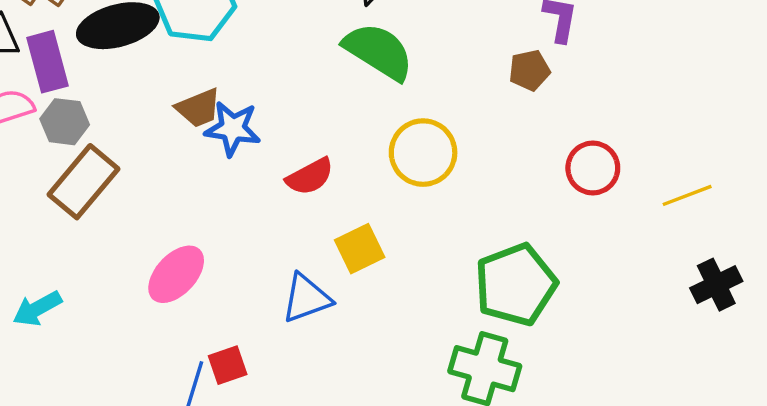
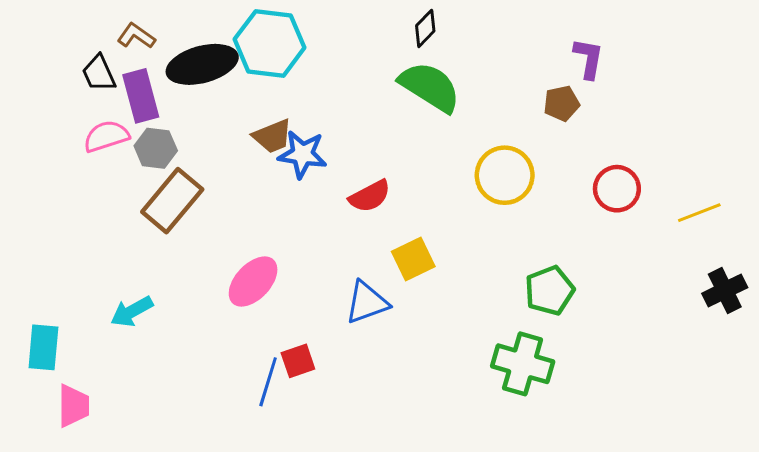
yellow circle: (423, 153) -> (505, 175), moved
green pentagon: (516, 285) -> (550, 290), size x0.7

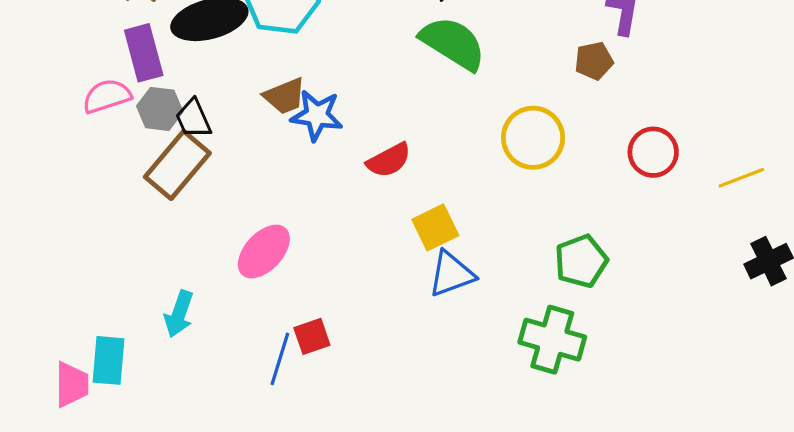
black trapezoid: (99, 73) -> (193, 119), moved
blue triangle: (367, 302) -> (451, 274), moved
cyan arrow: (132, 311) -> (179, 314), moved, turned -42
cyan rectangle: (43, 347) -> (108, 360), moved

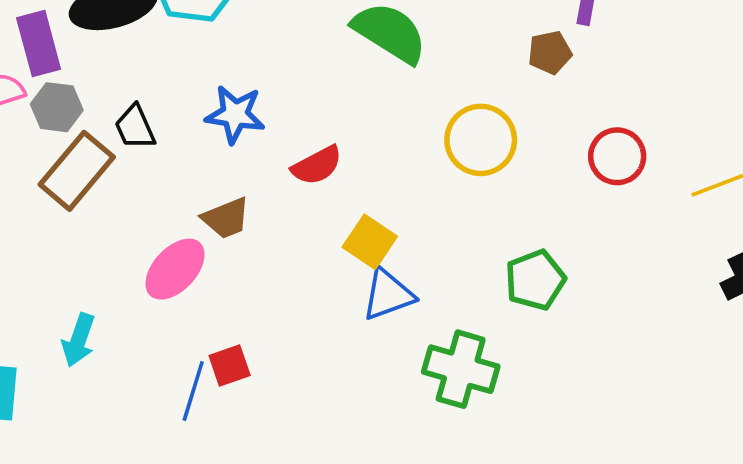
brown trapezoid: (285, 96) -> (226, 218), moved
black trapezoid: (193, 119) -> (135, 127), moved
yellow square: (435, 227) -> (370, 242), turned -30
green cross: (552, 340) -> (461, 369), moved

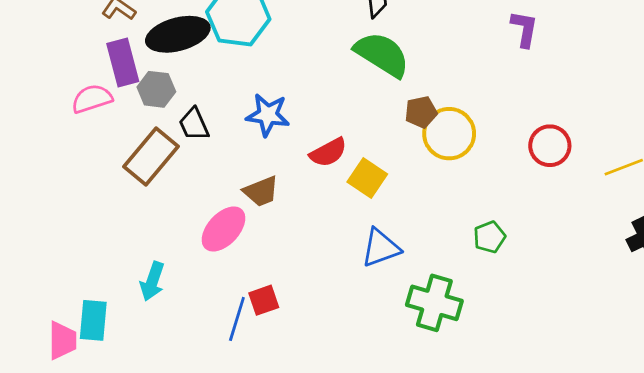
brown pentagon: (550, 53) -> (421, 112), moved
gray hexagon: (57, 107) -> (156, 89), moved
yellow square: (370, 242) -> (367, 178), moved
green pentagon: (535, 280) -> (489, 237), size x0.7

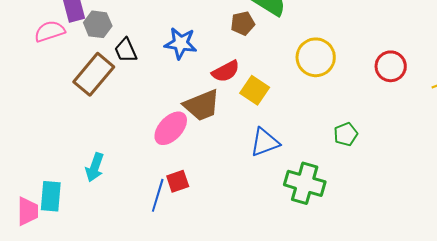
brown pentagon: (421, 112) -> (243, 23), moved
brown trapezoid: (261, 191) -> (202, 105), moved, size x1.4
pink ellipse: (224, 229) -> (171, 128), moved

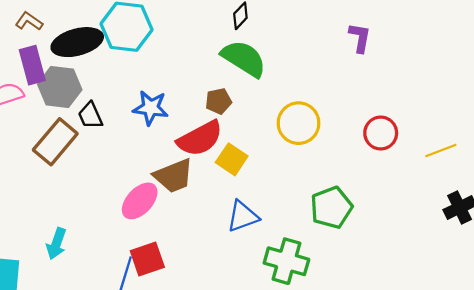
brown pentagon: (243, 23) -> (219, 101), moved
gray hexagon: (98, 24) -> (60, 87), size x1.4
red semicircle: (226, 71) -> (200, 138), size x1.5
green pentagon: (346, 134) -> (331, 208), size x1.6
red square: (178, 181) -> (147, 259), size x1.4

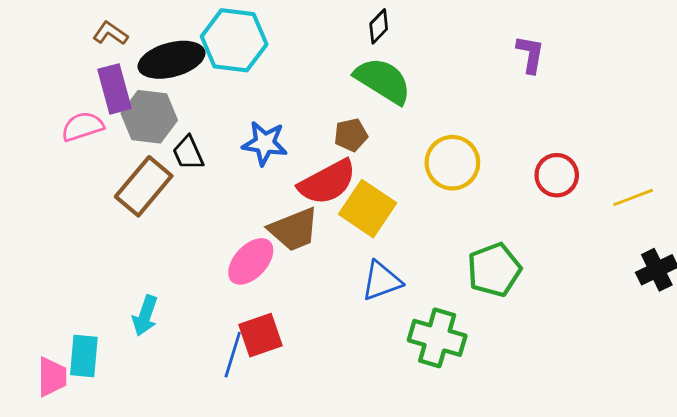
yellow square: (232, 159) -> (368, 209), size x1.4

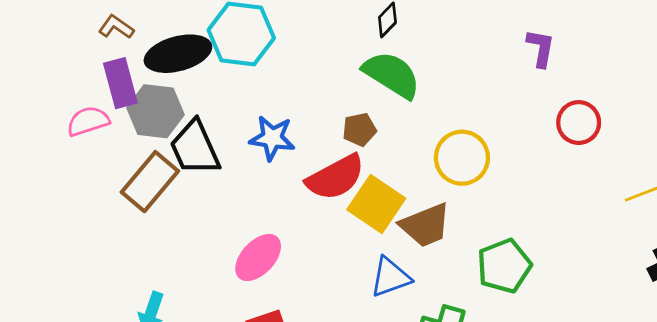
black trapezoid: (188, 153) -> (195, 148), size x1.6
red circle: (557, 175) -> (579, 123), moved
brown trapezoid: (294, 229) -> (425, 225), moved

